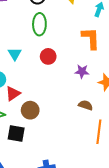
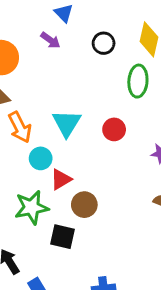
green ellipse: (39, 24) -> (138, 81), moved
cyan triangle: (15, 54) -> (67, 123), size x1.5

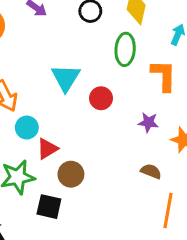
cyan triangle: (67, 123) -> (66, 78), moved

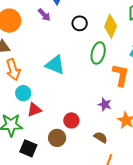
cyan triangle: (66, 78) -> (55, 65), turned -50
red circle: (101, 98) -> (71, 120), moved
brown circle: (71, 174) -> (57, 138), moved

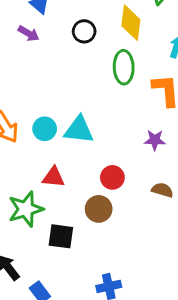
cyan triangle: (55, 65) -> (79, 130), moved
cyan circle: (23, 93) -> (45, 129), moved
red triangle: (34, 110) -> (53, 177), turned 42

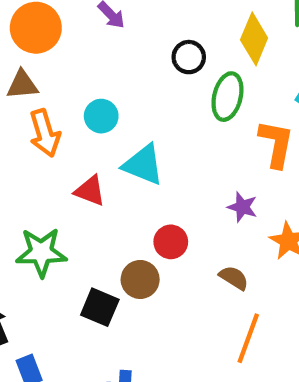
black circle: (84, 31) -> (189, 57), moved
cyan circle: (45, 129) -> (101, 116), moved
red triangle: (53, 177) -> (90, 191), moved
black square: (61, 236) -> (100, 307), moved

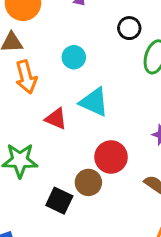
cyan circle: (101, 116) -> (74, 57), moved
red circle: (171, 242) -> (111, 157), size x1.4

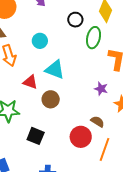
red circle: (111, 157) -> (81, 137), moved
brown circle: (88, 182) -> (51, 99), moved

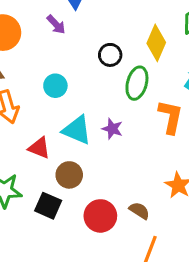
purple star: (101, 89) -> (112, 129), moved
black square: (36, 136) -> (48, 206), moved
red circle: (81, 137) -> (100, 216), moved

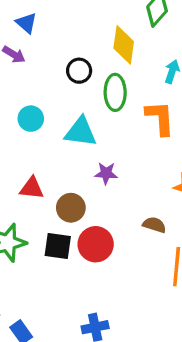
purple star: (112, 129) -> (106, 173), moved
cyan triangle: (77, 130) -> (81, 132), moved
red circle: (100, 216) -> (96, 244), moved

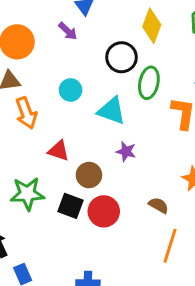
yellow diamond: (124, 45) -> (152, 26), moved
black circle: (79, 71) -> (121, 57), size x1.4

